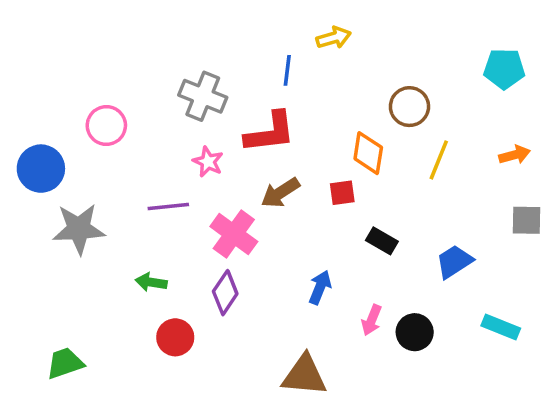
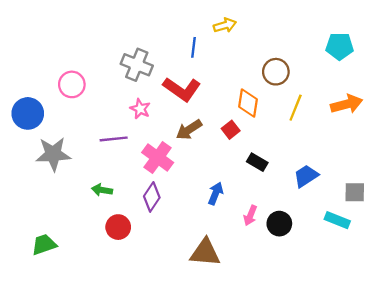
red L-shape: (270, 132) -> (182, 89), turned 42
orange arrow: (515, 155) -> (347, 104), size x1.5
red square: (342, 193) -> (231, 130), turned -30
gray square: (527, 220) -> (355, 192), moved

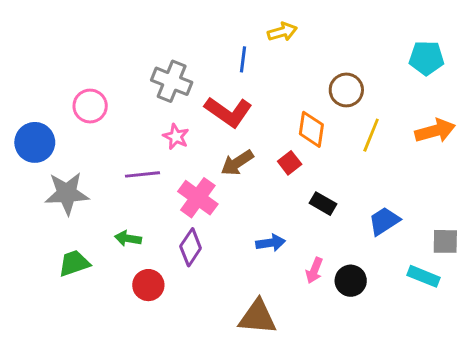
blue arrow: (216, 193) -> (271, 243), turned 60
green trapezoid: (44, 244) -> (74, 263), moved

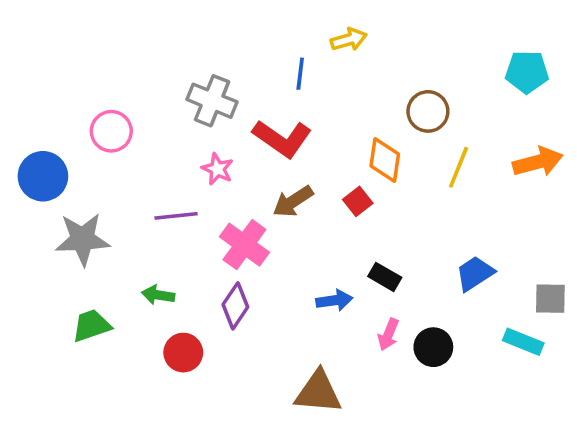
black rectangle: (323, 204) -> (385, 277), moved

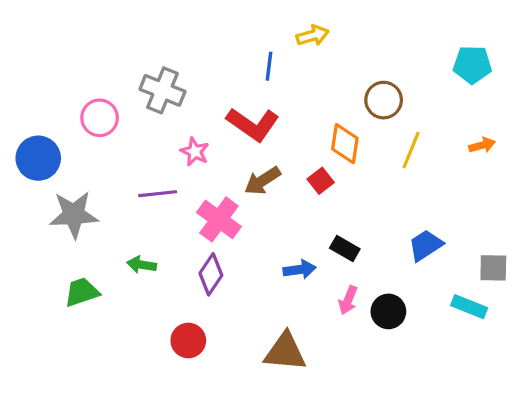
gray cross: (212, 101) -> (162, 90), moved
orange arrow: (538, 162) -> (482, 145), size x0.6
red circle: (183, 353) -> (188, 340), moved

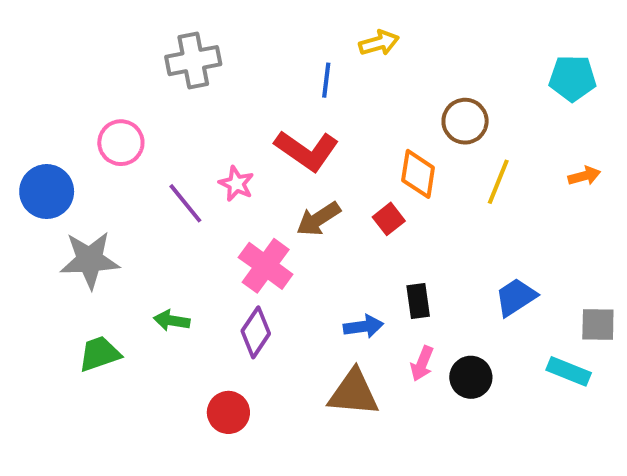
gray cross: (162, 90) -> (193, 61), moved, turned -33
purple line: (158, 194) -> (185, 203), moved, turned 57
black rectangle: (345, 249) -> (418, 301), turned 52
brown triangle: (285, 352) -> (354, 393), moved

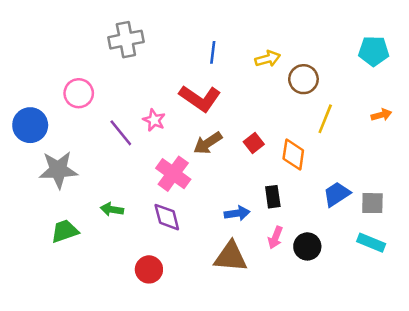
yellow arrow: (379, 43) -> (268, 59), moved
orange diamond: (418, 174) -> (293, 155), moved
gray square: (598, 324) -> (372, 203), moved
purple diamond: (256, 332) -> (167, 217), turned -48

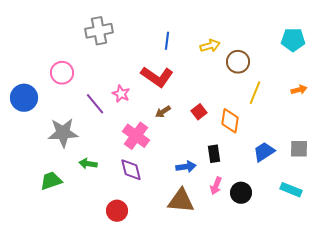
brown arrow: (208, 143) -> (163, 112), size x0.7
gray star: (58, 170) -> (63, 133), moved
gray square: (372, 203) -> (299, 149), moved

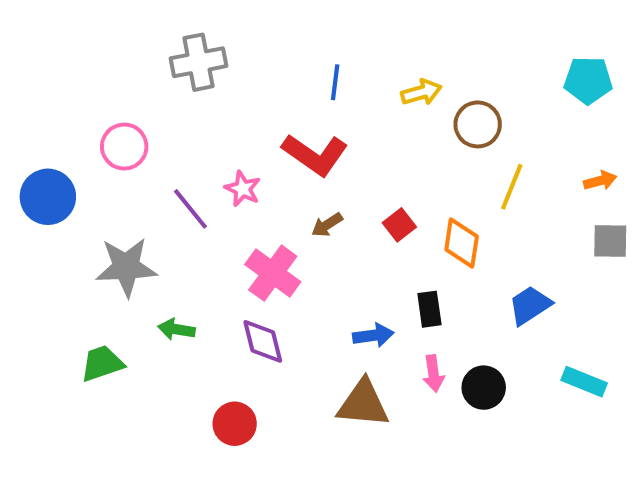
gray square: (299, 149) -> (610, 241), moved
pink arrow: (216, 186) -> (433, 374), turned -30

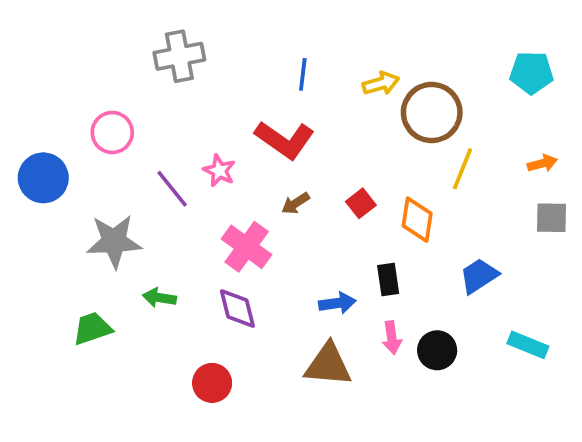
brown circle: (478, 124) -> (432, 113), size x1.4

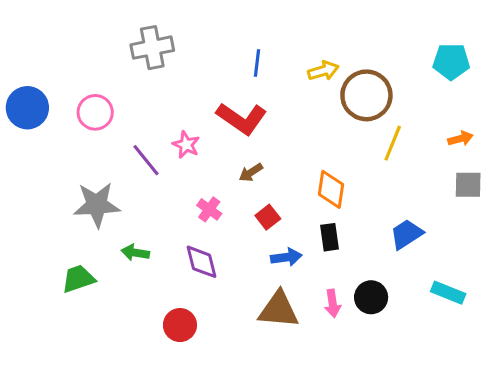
blue circle: (43, 178) -> (27, 108), moved
red square: (361, 203) -> (268, 217), moved
orange diamond: (417, 220) -> (331, 189), moved
pink cross: (247, 247) -> (209, 209), size x0.6
pink arrow: (392, 338) -> (333, 303), moved

